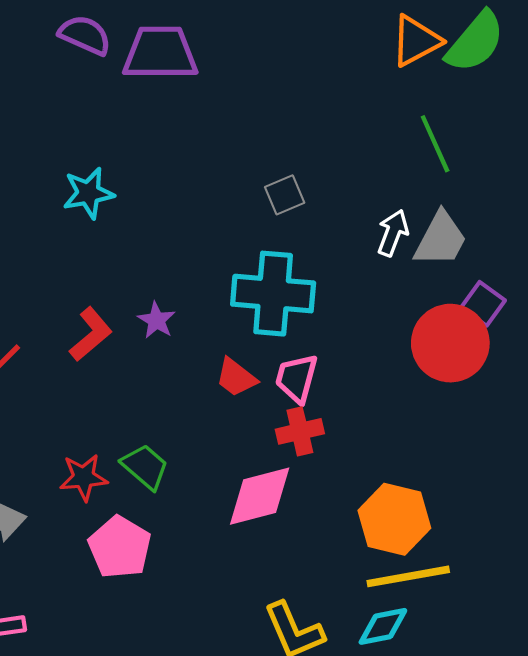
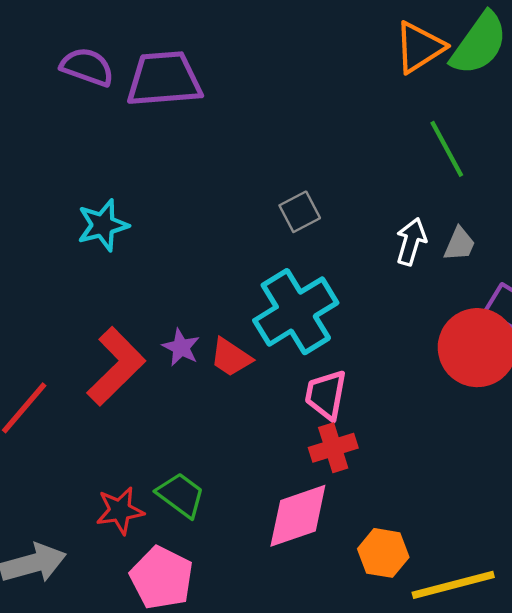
gray trapezoid: (441, 239) -> (460, 244), size x0.6
cyan cross: (273, 294) -> (296, 312), turned -32
red L-shape: (91, 334) -> (116, 366), size x1.4
red trapezoid: (236, 377) -> (231, 357), moved
orange hexagon: (394, 519) -> (383, 553), moved, size x0.7

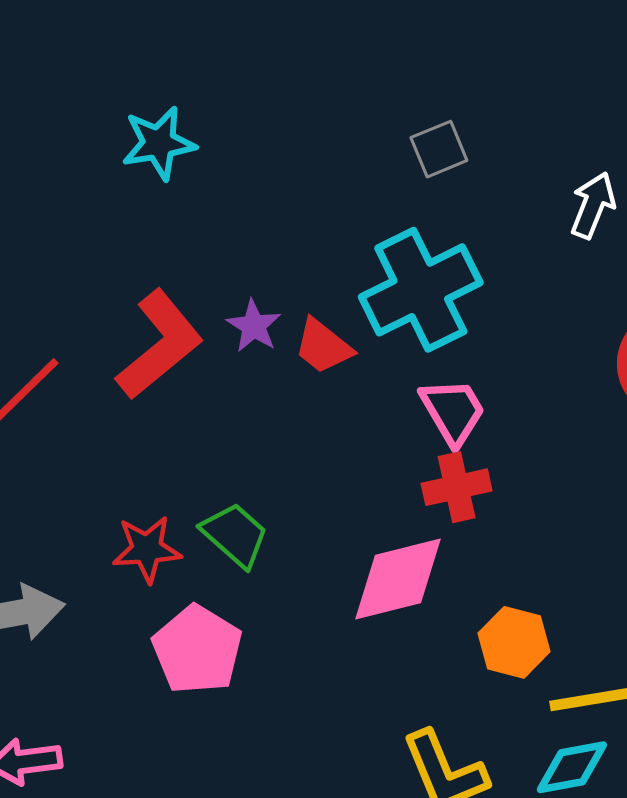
pink trapezoid: (326, 395) -> (453, 411), turned 134

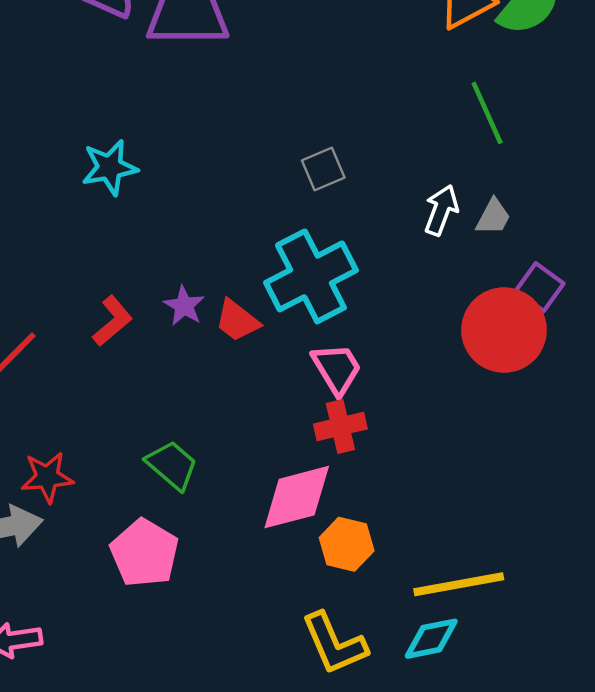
red L-shape: (160, 345) -> (112, 321), size x0.6
red star: (147, 549) -> (47, 477), moved
orange hexagon: (514, 642) -> (347, 544), moved

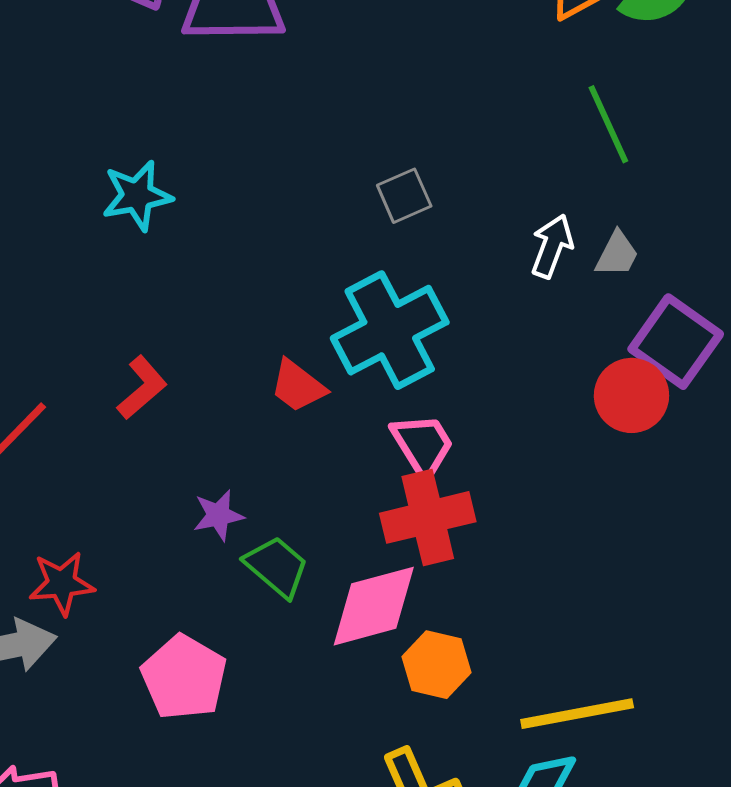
purple square: (540, 287) -> (676, 342), size x1.5
purple star: (184, 306) -> (218, 515), moved, turned 30
red circle: (504, 330) -> (631, 395), size x0.7
red cross: (340, 426) -> (428, 517), size x1.4
green trapezoid: (172, 465) -> (277, 567), moved

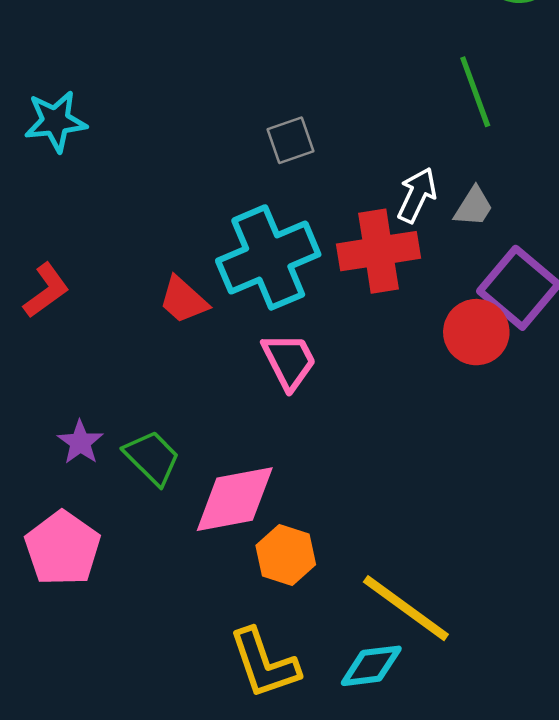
purple star: (218, 515) -> (80, 442), moved, turned -30
red cross: (428, 517) -> (378, 251), moved
yellow line: (577, 714) -> (406, 608), turned 42

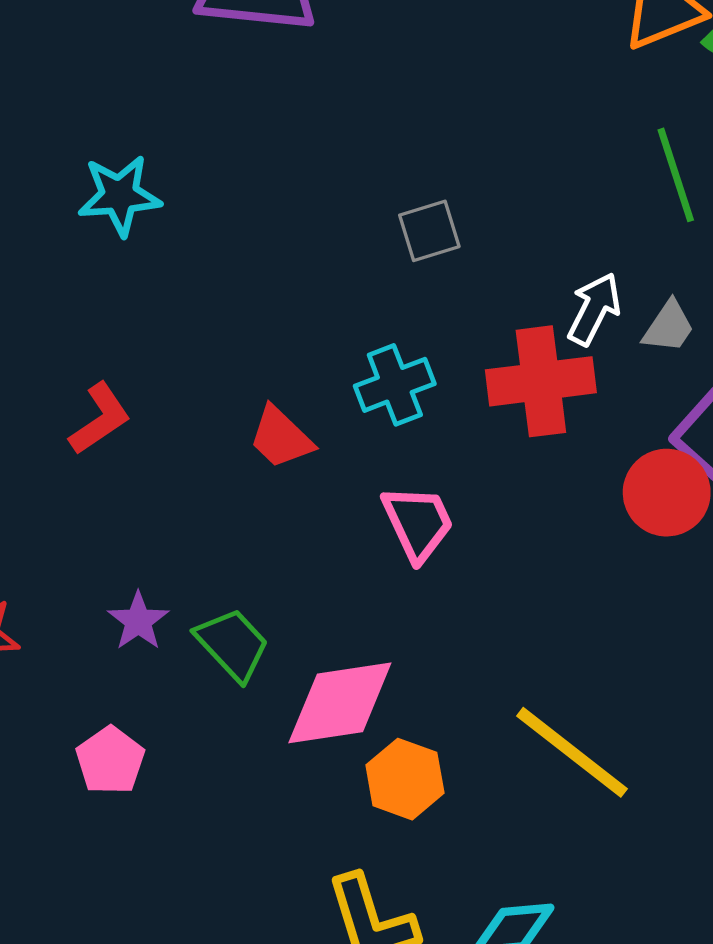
cyan cross: (268, 257) -> (395, 385), size x0.6
pink pentagon: (63, 548) -> (110, 760), size x0.7
yellow line: (406, 608) -> (572, 752), moved

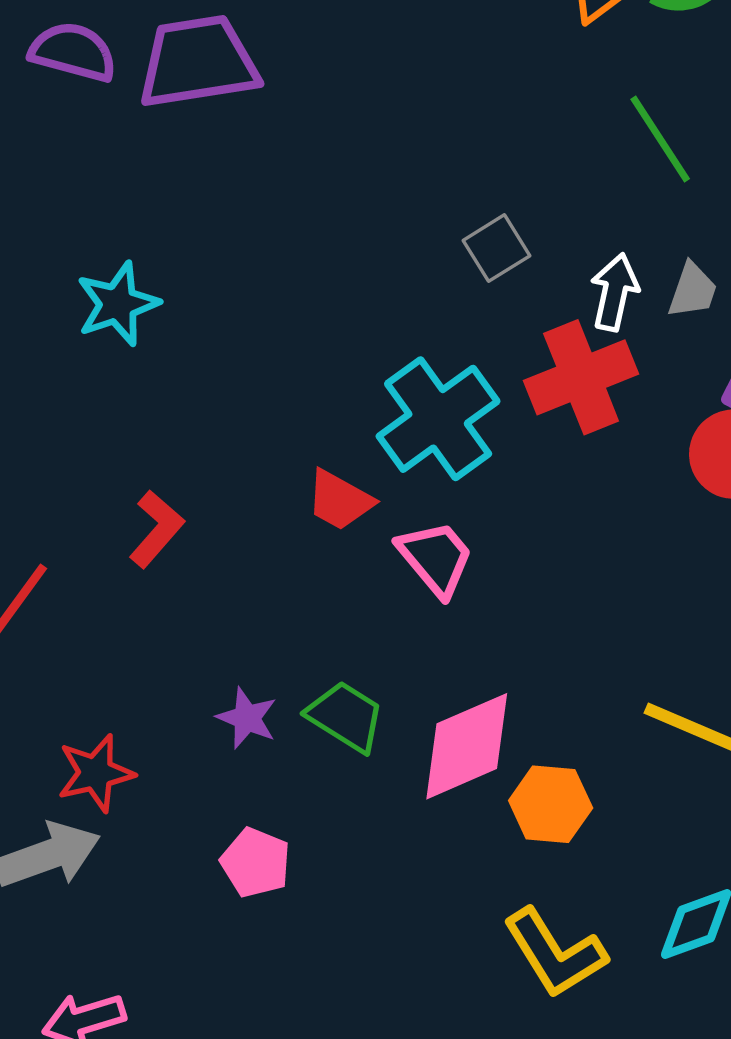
gray square: (429, 231) -> (496, 248), moved
cyan cross: (395, 385) -> (438, 419), size x1.5
pink trapezoid: (418, 523) -> (436, 558), moved

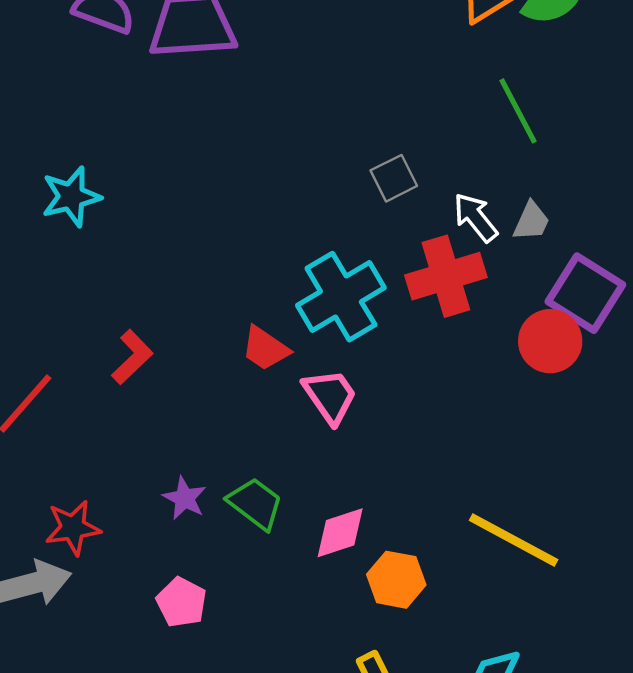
white arrow: (615, 292) -> (475, 217), turned -56
cyan star: (118, 304) -> (71, 197), moved
pink diamond: (467, 746) -> (340, 533), size x0.7

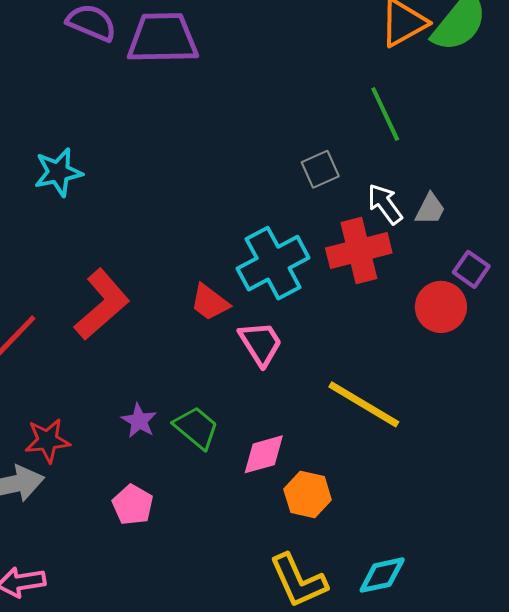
green line: (518, 111) -> (385, 114), moved
purple square: (585, 293) -> (471, 269), size x0.6
red L-shape: (132, 357) -> (102, 304), size x1.6
yellow line: (514, 540) -> (364, 404), moved

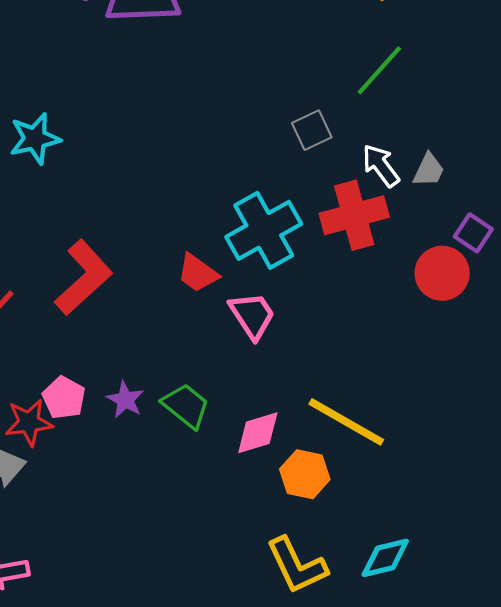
green line: (385, 114) -> (379, 70), turned 68
yellow line: (364, 404) -> (346, 422), moved
pink pentagon: (133, 505) -> (64, 398), moved

